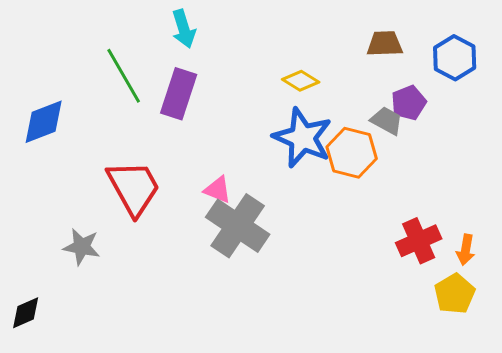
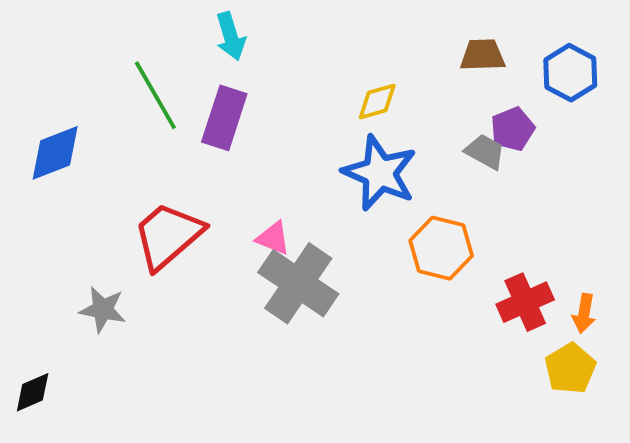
yellow diamond: (301, 81) -> (377, 101), turned -48
orange hexagon: (352, 153) -> (441, 248), moved
red trapezoid: (134, 188) -> (168, 236), turned -102

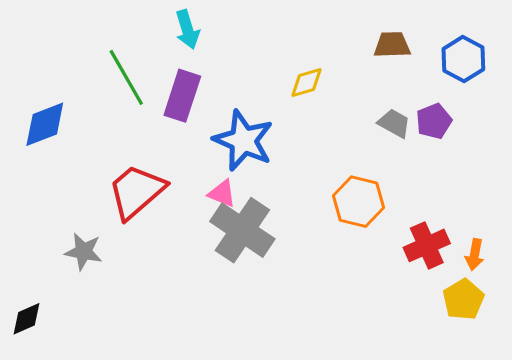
purple pentagon: (513, 129) -> (434, 121), moved
blue star: (380, 173) -> (243, 141), moved

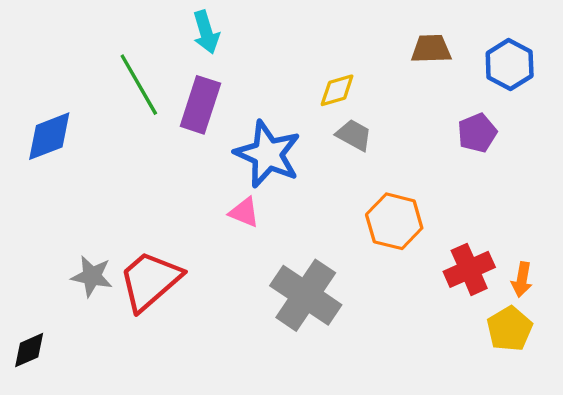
gray trapezoid: (394, 123) -> (354, 135), moved
red trapezoid: (136, 191) -> (150, 281), moved
gray cross: (242, 230) -> (306, 295), moved

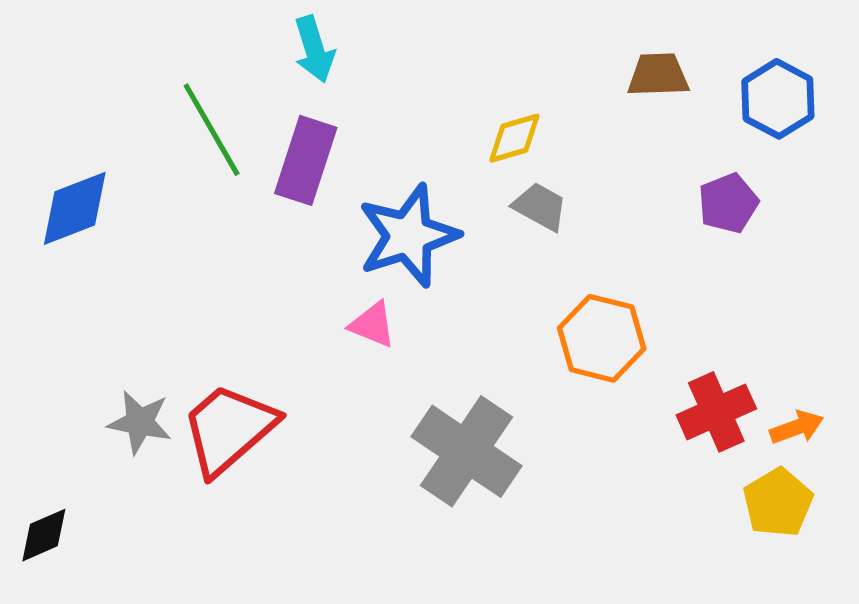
blue star: (268, 154) -> (408, 236), turned 30
orange arrow: (522, 280) -> (797, 427), turned -120

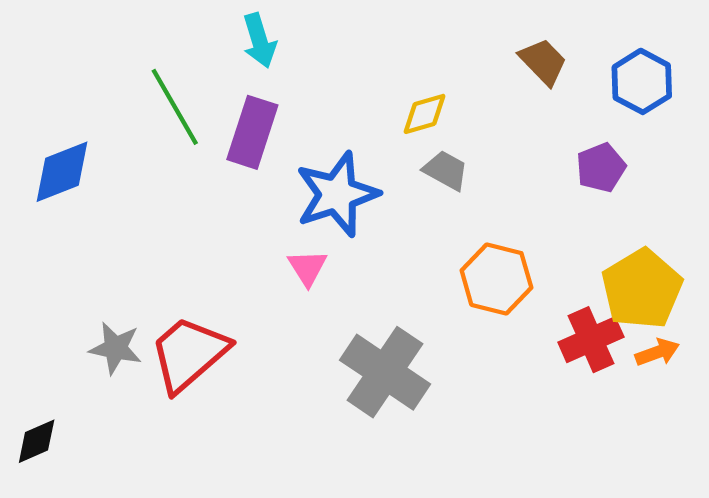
brown trapezoid: (658, 75) -> (543, 62), turned 48
pink triangle: (372, 325) -> (307, 268), turned 36
yellow pentagon: (778, 503) -> (642, 289), moved, size x1.4

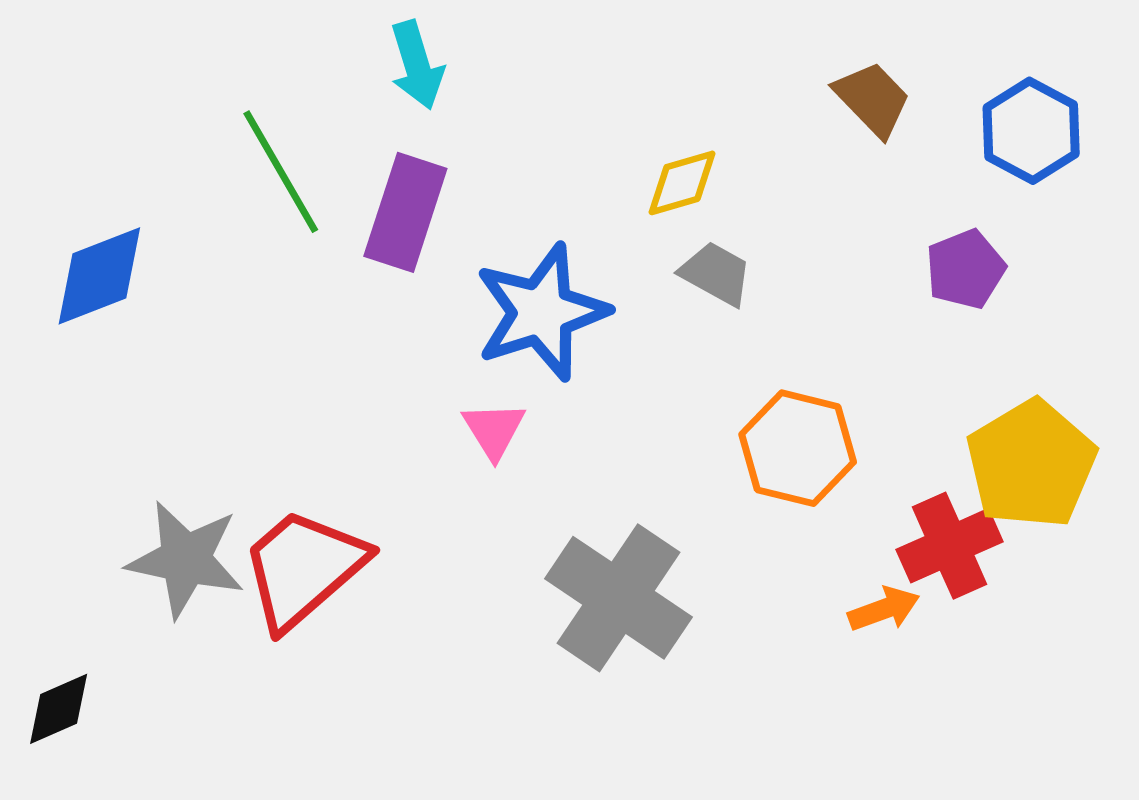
gray star: (116, 348) -> (186, 559), size x1.4
orange arrow: (657, 352) -> (884, 609), moved

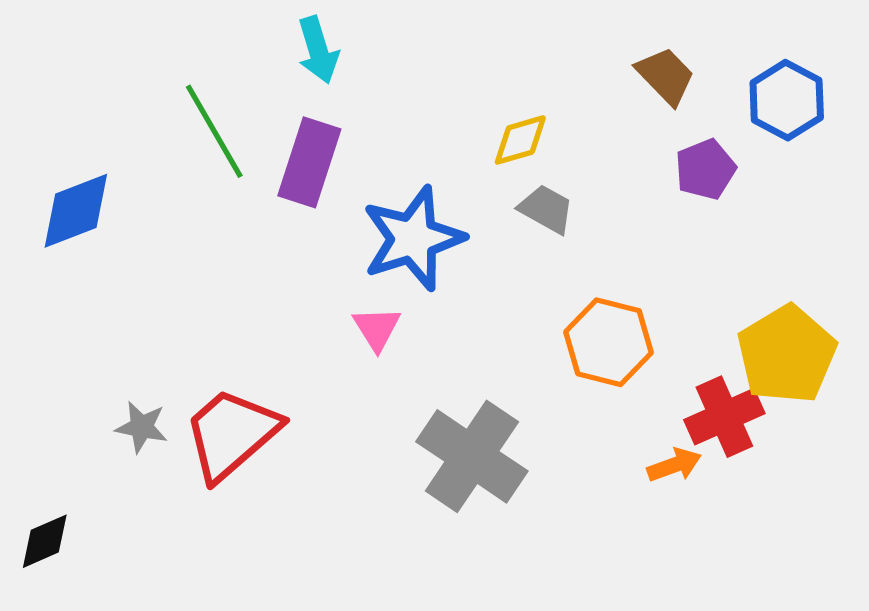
purple pentagon: (965, 269) -> (705, 169), moved
gray star: (186, 559) -> (142, 427), size x0.6

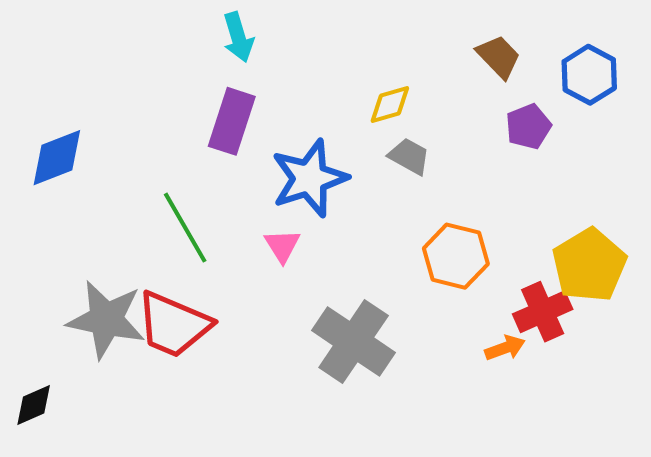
green line: (214, 131) -> (185, 228), moved
gray star: (142, 427) -> (106, 319), size x2.0
red trapezoid: (232, 434) -> (173, 325), turned -116

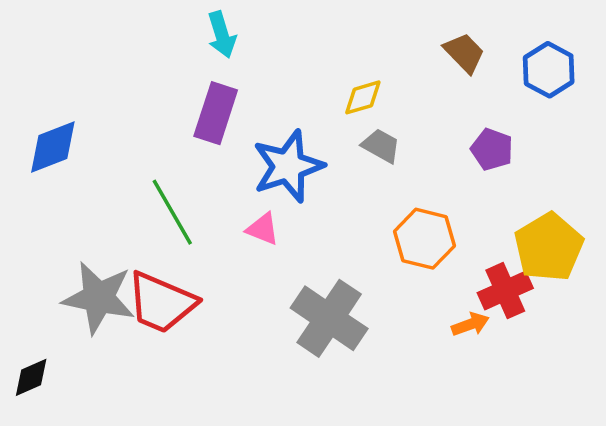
purple pentagon: (528, 127) -> (492, 149), moved, turned -30
pink triangle: (282, 246) -> (263, 229), turned -36

